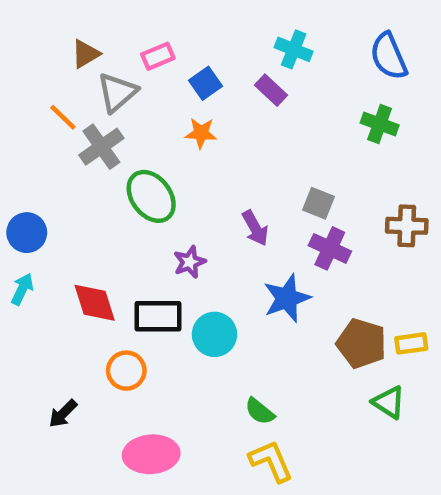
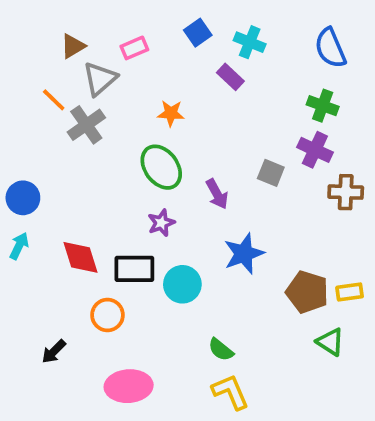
blue square: (205, 83) -> (198, 33), moved
green ellipse: (151, 196) -> (161, 167), moved
purple cross: (330, 248) -> (315, 150), moved

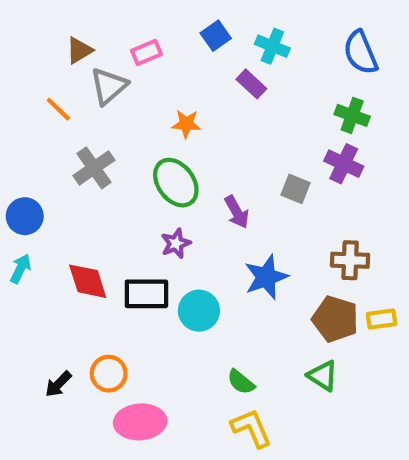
gray cross: (86, 125) -> (94, 168), moved
brown cross: (346, 192) -> (350, 260), moved
orange circle: (107, 315) -> (109, 374), moved
green triangle: (330, 342) -> (323, 376), moved

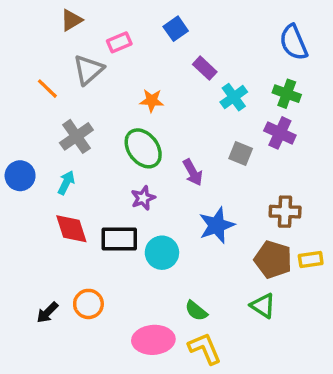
cyan cross: (272, 46) -> (234, 97), moved, turned 32
brown triangle: (79, 50) -> (71, 20), moved
cyan arrow: (21, 269) -> (66, 183), moved
pink ellipse: (140, 422) -> (153, 340), moved

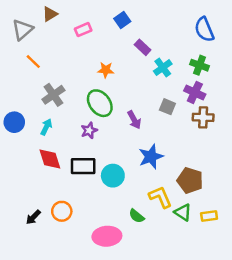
gray triangle: (88, 70) -> (23, 30), moved
purple star: (143, 198) -> (89, 130), moved
brown cross: (285, 212) -> (203, 117), moved
yellow rectangle: (311, 260) -> (209, 216), moved
yellow L-shape: (205, 348) -> (160, 197), moved

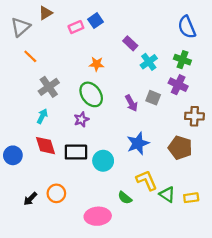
blue square: (122, 20) -> (95, 21), moved
brown cross: (203, 117) -> (194, 116), moved
purple arrow: (134, 120) -> (131, 103), moved
blue circle: (14, 122) -> (13, 155), moved
brown pentagon: (190, 180) -> (180, 148), moved

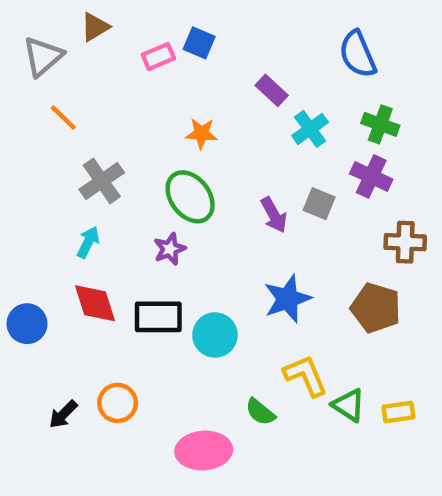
blue square: (95, 21) -> (199, 43), turned -32
blue semicircle: (187, 27) -> (358, 54), moved

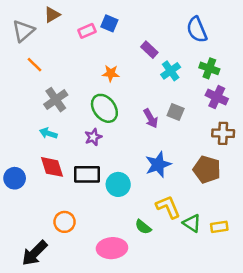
purple cross: (371, 176) -> (217, 97), moved
cyan arrow: (88, 242) -> (48, 133), turned -98
black arrow: (63, 414) -> (35, 253), moved, size x1.6

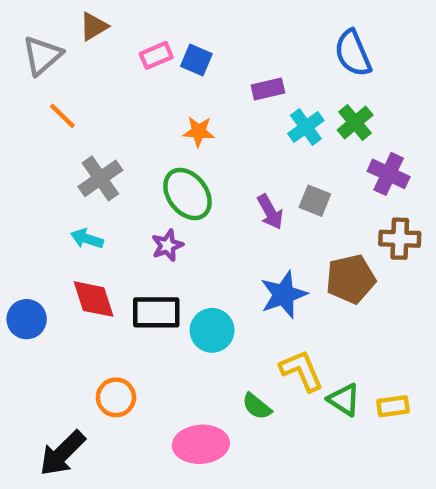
blue square: (109, 23) -> (196, 60), moved
purple rectangle: (149, 50) -> (268, 89), turned -56
green cross: (209, 68) -> (355, 123), moved, turned 30
brown pentagon: (207, 169) -> (351, 279), moved, turned -30

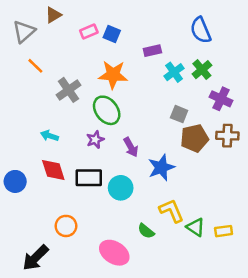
orange star: (199, 131) -> (113, 75), size x1.6
gray cross: (100, 178) -> (69, 90), moved
purple arrow: (270, 212) -> (131, 147), moved
brown pentagon: (351, 279) -> (194, 138), moved
pink ellipse: (201, 444) -> (114, 253), turned 36

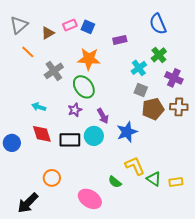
brown triangle: (53, 15) -> (48, 33), moved
cyan cross: (174, 72) -> (139, 68), moved
cyan circle: (121, 188) -> (94, 136), moved

